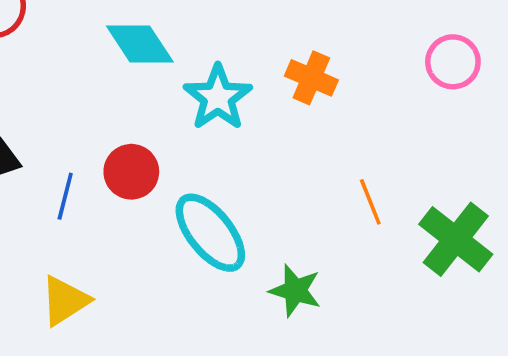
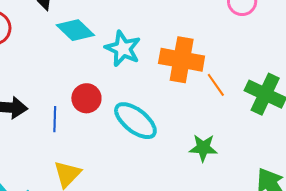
orange cross: (311, 78) -> (182, 60), moved, size x1.6
green star: (295, 291) -> (203, 148), moved

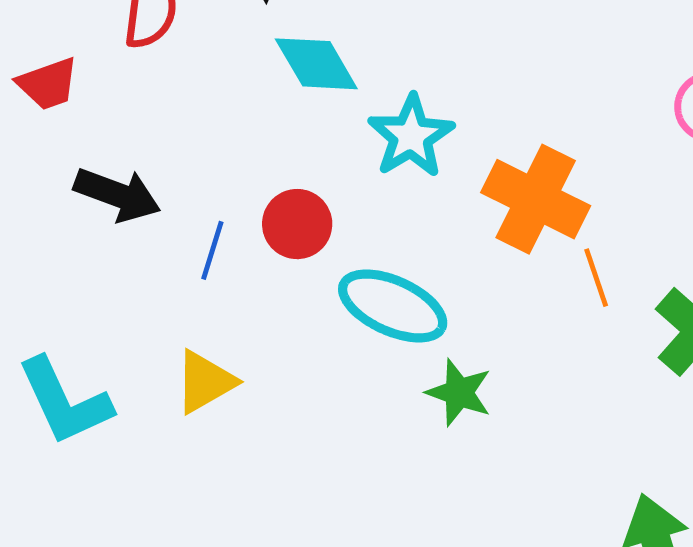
cyan ellipse: (135, 121) -> (393, 306), turned -30
green star: (203, 148) -> (459, 393), moved

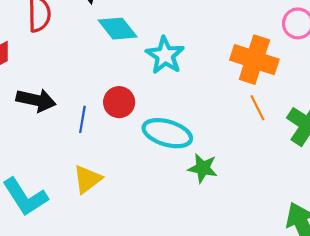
orange cross: (536, 199) -> (254, 60), moved

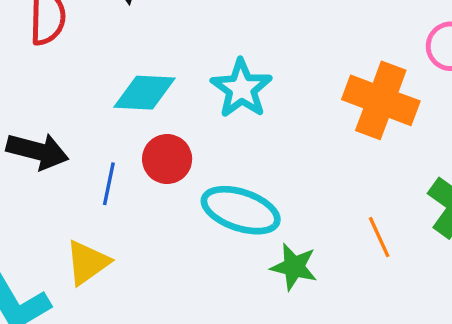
cyan diamond: (118, 29) -> (144, 93), moved, turned -51
orange line: (257, 108) -> (379, 237), moved
yellow triangle: (87, 179) -> (87, 263), moved

